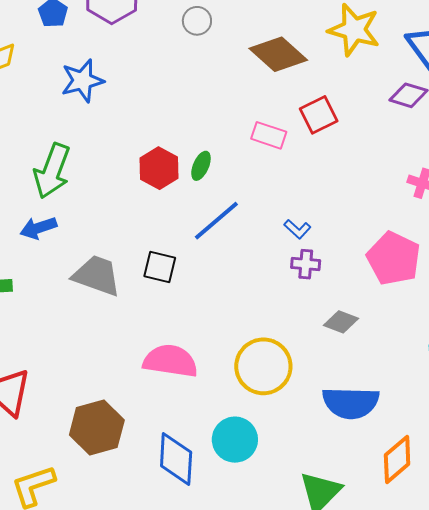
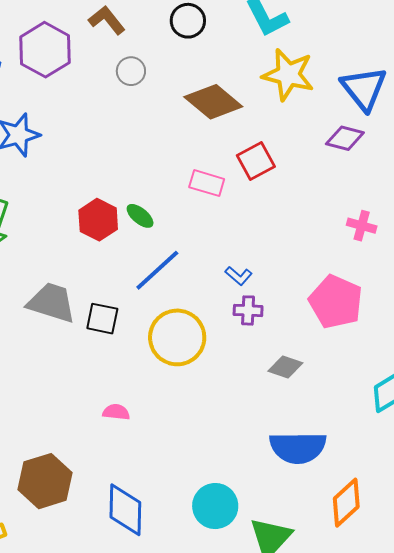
green ellipse: (201, 166) -> (140, 216), turned -72
gray trapezoid: (97, 276) -> (52, 303), moved
pink semicircle: (170, 361) -> (116, 412), size x0.5
yellow circle: (263, 366) -> (177, 337), moved
cyan circle: (235, 440) -> (215, 506), moved

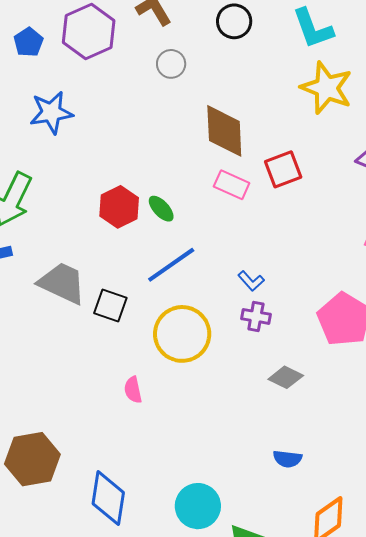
brown diamond: (213, 102) -> (224, 131), moved, turned 40
pink semicircle: (116, 412) -> (133, 390), moved, turned -116
blue semicircle: (298, 447) -> (287, 459), size x0.5

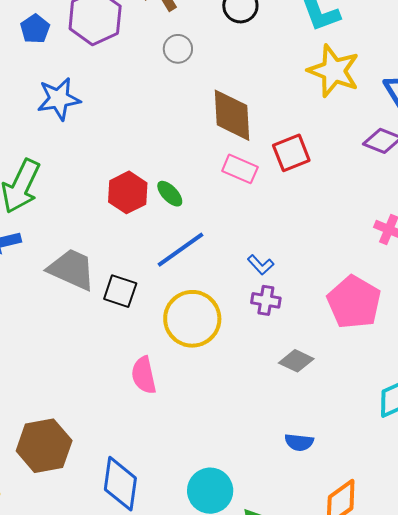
pink semicircle: (133, 390) -> (144, 375), size x1.4

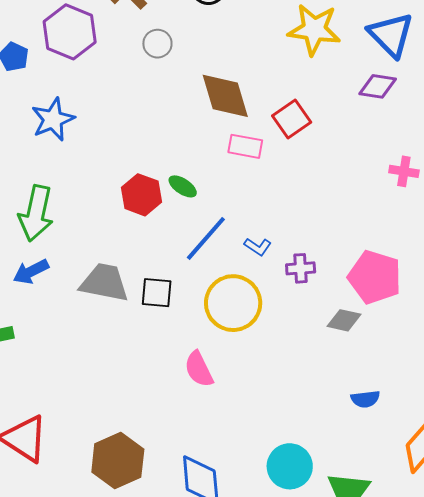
blue L-shape: (261, 265) -> (258, 247), moved
pink pentagon: (354, 302) -> (375, 277), moved

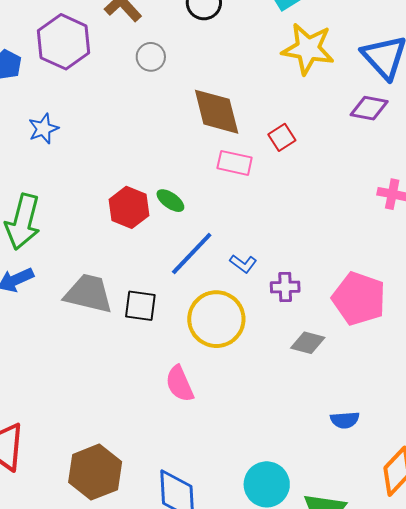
blue star: (53, 119) -> (43, 129), size x0.7
red square: (292, 119) -> (282, 137), size x0.7
gray diamond: (344, 320) -> (308, 343), moved

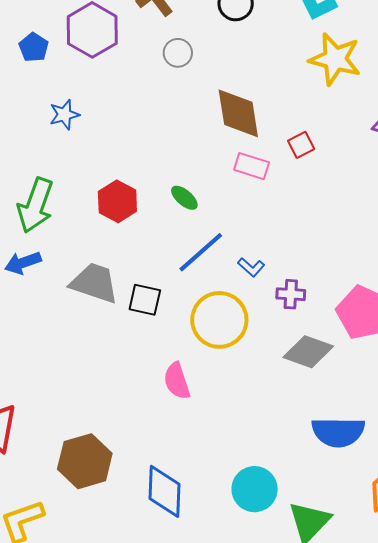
red hexagon: (129, 207) -> (117, 201), moved
gray diamond: (308, 343) -> (308, 352), size x1.4
blue semicircle: (345, 420) -> (338, 432), size x1.8

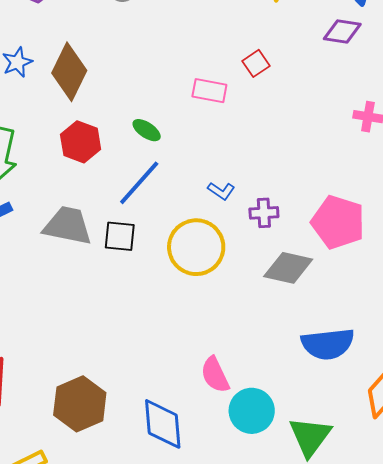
brown diamond: (238, 113) -> (69, 72), moved, turned 42
blue line: (201, 252) -> (139, 183), moved
pink semicircle: (177, 381) -> (215, 375), moved

